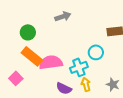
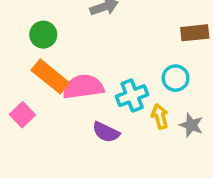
cyan circle: (96, 52) -> (176, 78), moved
yellow arrow: (86, 84) -> (160, 116), moved

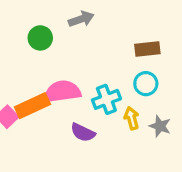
brown rectangle: (195, 33) -> (147, 49), moved
green circle: (43, 35) -> (40, 38), moved
orange rectangle: (50, 76) -> (32, 106), moved, turned -64

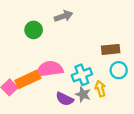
brown rectangle: (147, 49) -> (111, 49), moved
cyan circle: (146, 84) -> (119, 70), moved
gray star: (160, 126) -> (83, 94), moved

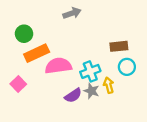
green circle: (34, 30) -> (24, 34), moved
orange rectangle: (28, 79) -> (37, 53), moved
purple semicircle: (65, 99) -> (73, 95), turned -60

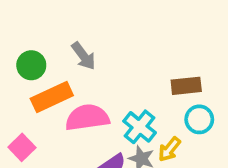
gray arrow: (72, 13) -> (84, 56), moved, turned 72
cyan cross: (90, 71) -> (140, 127), turned -30
yellow arrow: (109, 85) -> (169, 149), turned -126

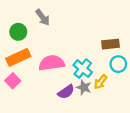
gray arrow: (84, 56) -> (43, 17), moved
orange rectangle: (52, 97) -> (18, 57), moved

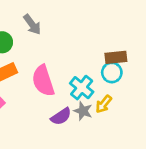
pink semicircle: (52, 63) -> (43, 81), turned -100
cyan circle: (118, 64) -> (112, 72), moved

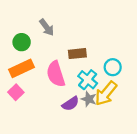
brown rectangle: (116, 57) -> (77, 54), moved
yellow arrow: (104, 104) -> (106, 93), size x1.6

